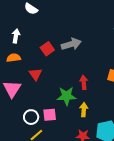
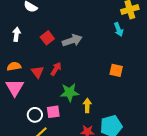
red square: (47, 49) -> (47, 38), moved
orange semicircle: (14, 58) -> (14, 66), moved
red arrow: (84, 82) -> (56, 69), moved, turned 40

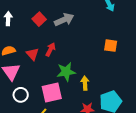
pink square: (53, 112) -> (52, 92), size x1.5
white circle: (35, 115) -> (21, 95), moved

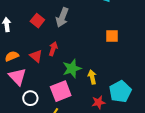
gray arrow: (64, 20) -> (62, 17), turned 144

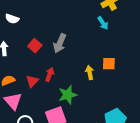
red triangle: (36, 56) -> (32, 81), turned 32
yellow arrow: (92, 77) -> (90, 73), moved

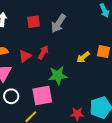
red square: (35, 46) -> (33, 22), turned 32
yellow arrow: (90, 73) -> (83, 57), turned -128

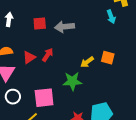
gray arrow: (58, 23) -> (64, 27), turned 48
green star: (58, 75) -> (72, 81), moved

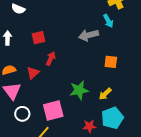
gray arrow: (64, 27) -> (88, 35), moved
red arrow: (48, 55) -> (51, 59), moved
yellow arrow: (87, 62) -> (105, 94), moved

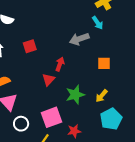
red arrow: (51, 59) -> (60, 64), moved
red triangle: (33, 73) -> (48, 79), moved
red star: (89, 126) -> (74, 131), moved

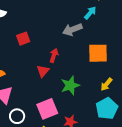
cyan arrow: (98, 23) -> (90, 13), turned -104
orange square: (104, 63) -> (98, 53), size x1.5
yellow arrow: (101, 96) -> (106, 84), moved

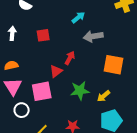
cyan arrow: (90, 13) -> (78, 17), moved
yellow arrow: (106, 84) -> (104, 96), moved
pink square: (47, 109) -> (42, 91), moved

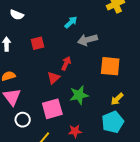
pink square: (42, 91) -> (52, 109), moved
yellow arrow: (104, 96) -> (117, 99), moved

